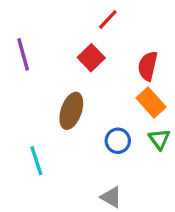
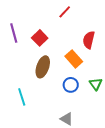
red square: (91, 58) -> (40, 38), moved
orange rectangle: (151, 103) -> (74, 59), moved

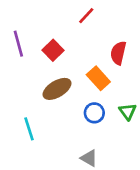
brown ellipse: (43, 67) -> (57, 89), turned 40

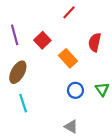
orange rectangle: (98, 78) -> (68, 58), moved
brown ellipse: (57, 89) -> (18, 72), moved, turned -30

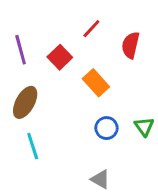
red line: (69, 12) -> (91, 29), moved
red semicircle: (95, 42) -> (131, 45), moved

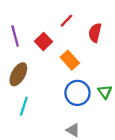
blue circle: (106, 128) -> (77, 93), size x1.5
cyan line: (33, 146) -> (24, 106), turned 36

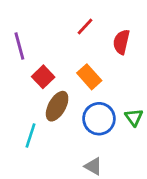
red square: (44, 41) -> (43, 77), moved
brown ellipse: (18, 74) -> (57, 106), moved

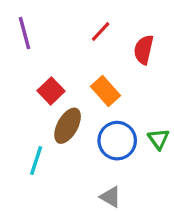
purple line: (19, 46) -> (25, 33), moved

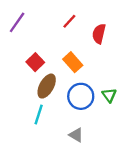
purple line: (25, 33) -> (17, 22), turned 50
cyan line: (36, 160) -> (39, 114), moved

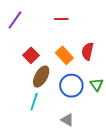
red line: (69, 21) -> (61, 19), turned 48
red semicircle: (99, 34) -> (88, 51), moved

